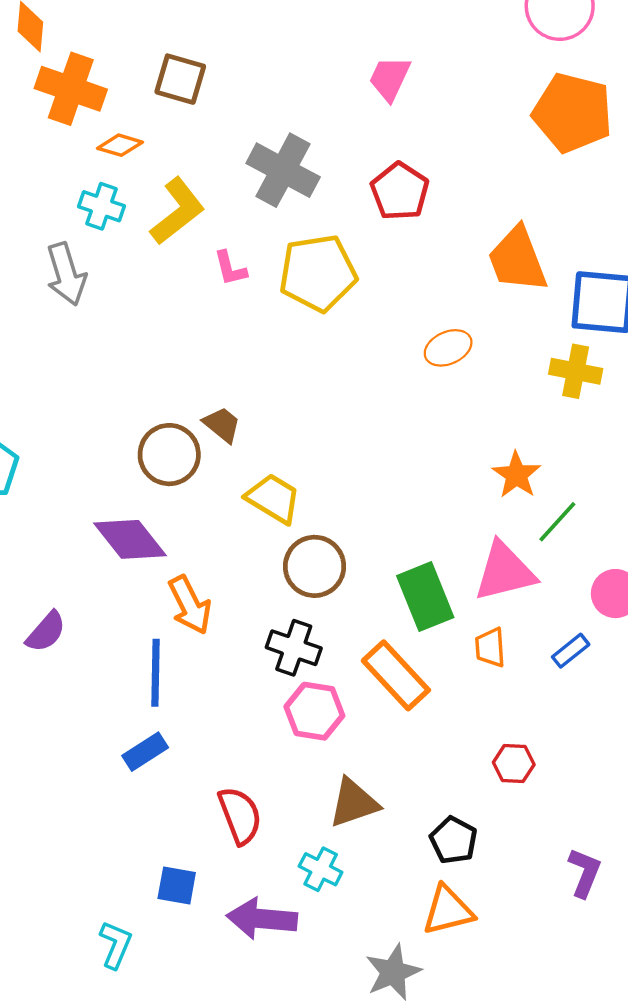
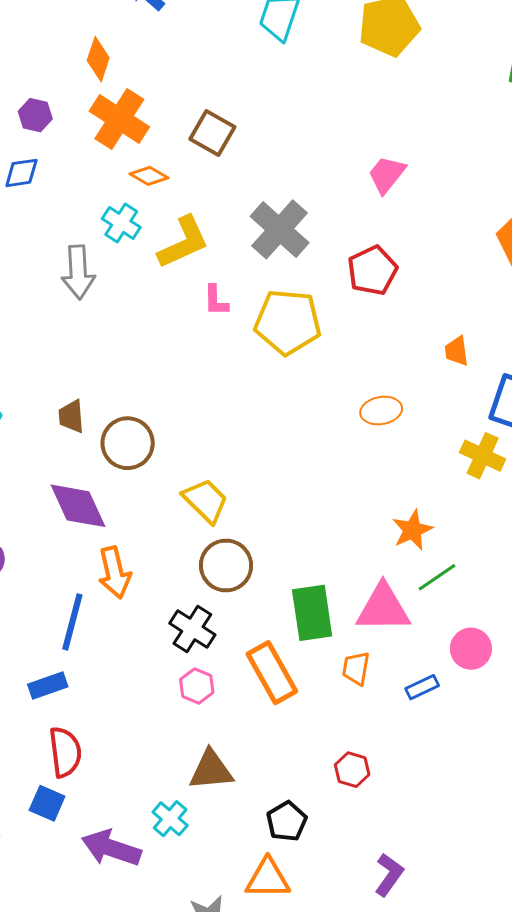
orange trapezoid: (517, 259) -> (457, 351), size x0.5
brown trapezoid: (222, 425) -> (71, 416), moved, turned -147
pink hexagon: (314, 711) -> (197, 686), size x0.7
red semicircle: (240, 815) -> (65, 752), moved

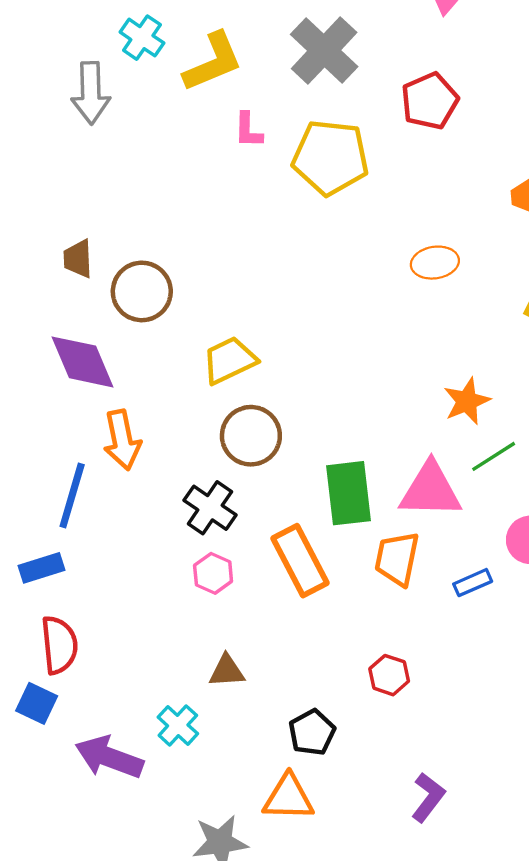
yellow trapezoid: (205, 501) -> (229, 360), turned -72
orange trapezoid: (356, 668) -> (397, 559), size x1.4
brown triangle: (211, 770) -> (227, 671), size x0.7

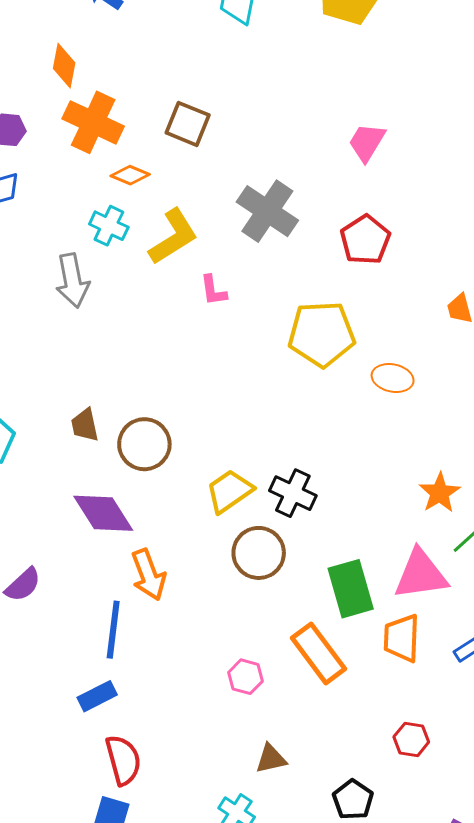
yellow pentagon: (330, 157) -> (322, 334), moved
orange ellipse: (435, 263) -> (393, 378), turned 30
black cross: (210, 508) -> (293, 493), moved

